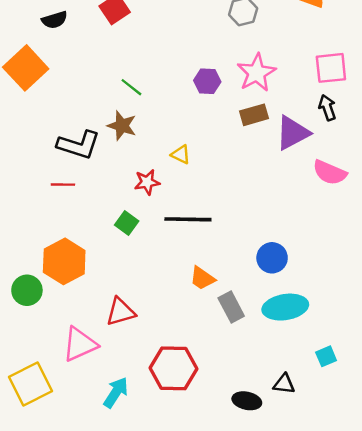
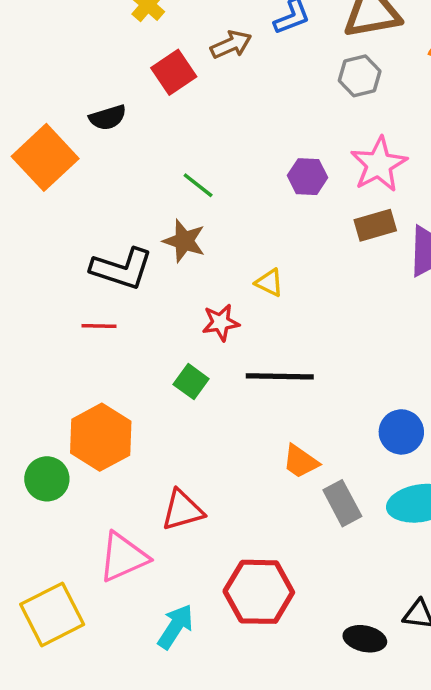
black semicircle: (55, 20) -> (108, 118), moved

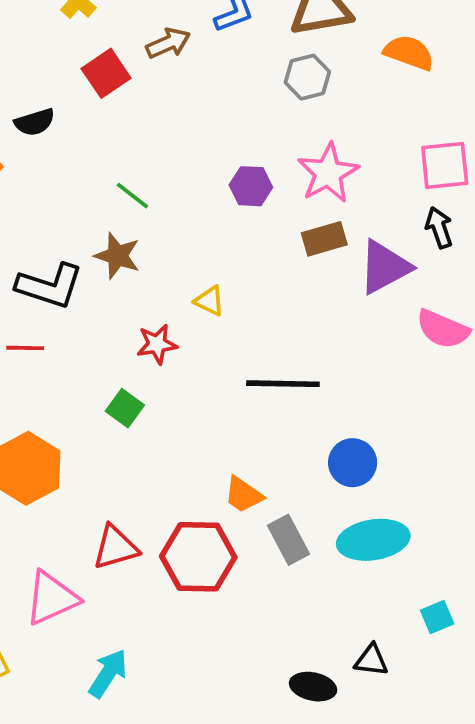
black line: (280, 376) -> (283, 384), moved
red hexagon: (259, 592) -> (198, 557), moved

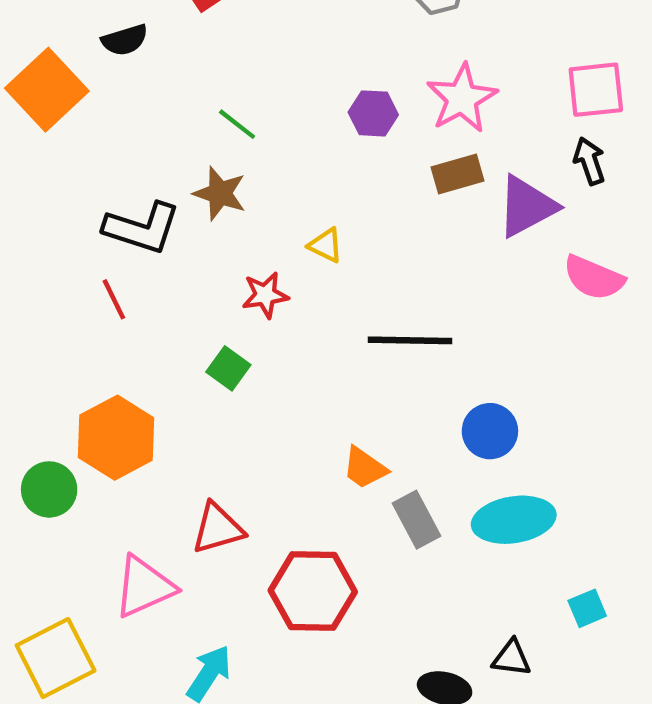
red line: (25, 348) -> (114, 299), turned 63
red hexagon: (198, 557) -> (313, 591), moved

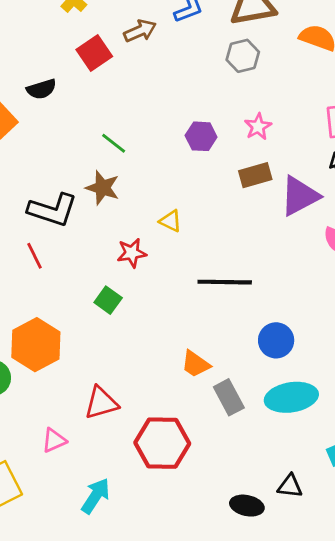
pink star: (462, 98) -> (258, 127), size x0.6
pink triangle: (144, 587) -> (54, 440), size x0.6

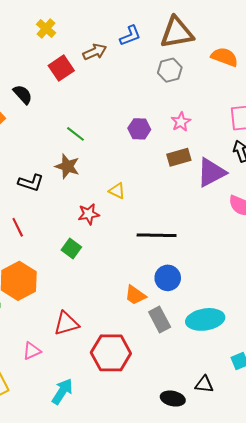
black semicircle: (41, 89) -> (23, 94), turned -115
black L-shape: (53, 210) -> (31, 183), size x0.7
red line: (35, 256) -> (18, 227), moved
blue circle: (276, 340) -> (168, 278), moved

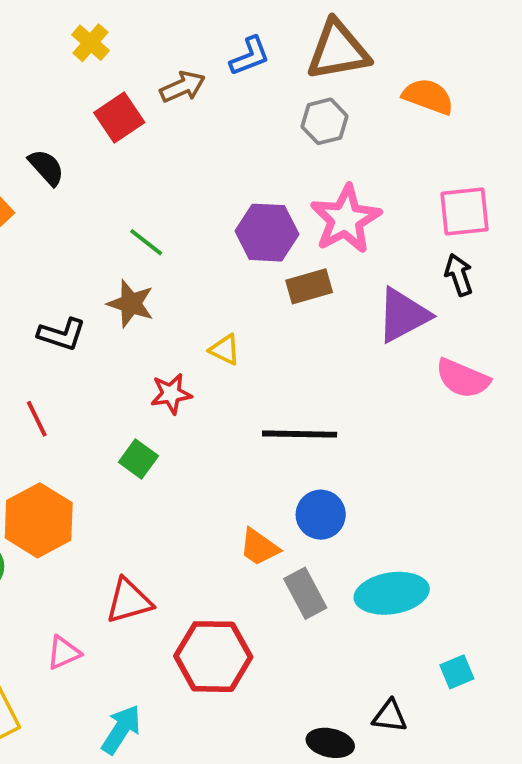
pink star: (181, 122) -> (346, 219), size x1.8
purple hexagon: (139, 129) -> (267, 233), size x1.4
brown rectangle: (179, 157) -> (309, 286), moved

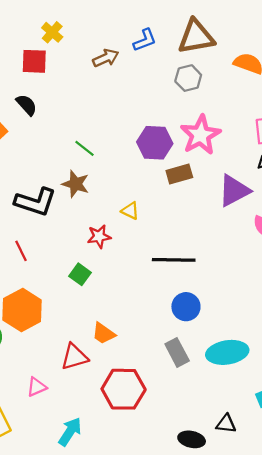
red square: (119, 117) -> (34, 61), moved, turned 36
black L-shape: (62, 334) -> (35, 202), size x1.5
orange trapezoid: (259, 547) -> (103, 333), moved

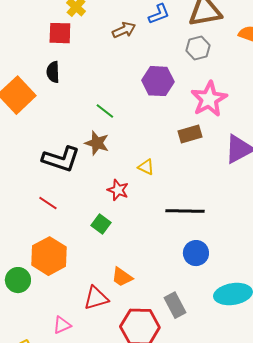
black semicircle: (27, 105) -> (53, 72), turned -140
purple hexagon: (155, 143) -> (158, 81), moved
red star: (99, 236) -> (118, 190), turned 30
red line: (21, 251) -> (48, 203), turned -30
gray rectangle: (177, 352) -> (175, 305), moved

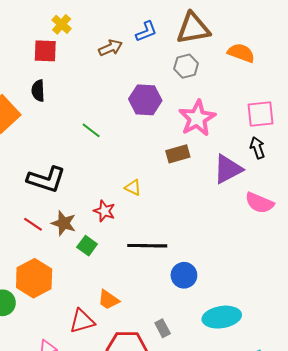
brown star: (97, 143) -> (64, 223), moved
black line: (185, 211) -> (147, 246), moved
gray rectangle: (175, 305) -> (163, 328), size x0.7

